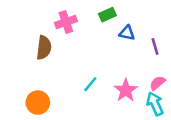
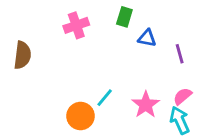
green rectangle: (107, 15) -> (124, 17), turned -49
brown semicircle: (44, 48) -> (22, 55), moved
orange circle: (38, 103) -> (81, 116), moved

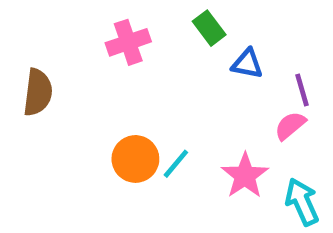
green rectangle: (124, 17) -> (209, 28), turned -54
pink semicircle: (182, 96) -> (290, 126), moved
orange circle: (81, 116) -> (135, 159), moved

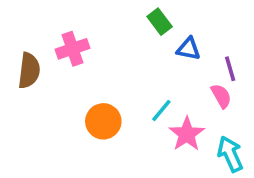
pink cross: (128, 42) -> (73, 49), moved
pink semicircle: (290, 126) -> (221, 96), turned 100
cyan line: (176, 164) -> (161, 110), moved

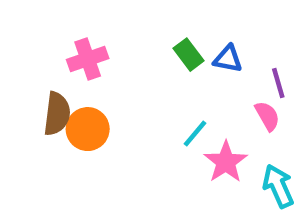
green rectangle: (160, 22) -> (188, 55), moved
brown semicircle: (29, 71) -> (57, 114), moved
orange circle: (103, 121) -> (88, 129), moved

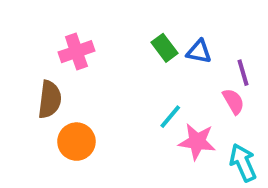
orange circle: (88, 129) -> (76, 142), moved
pink star: (226, 162) -> (197, 142), turned -30

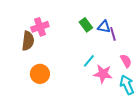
purple line: (243, 73) -> (113, 34), moved
brown semicircle: (50, 99) -> (28, 41), moved
pink semicircle: (233, 101) -> (126, 61), moved

